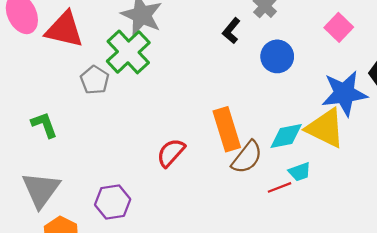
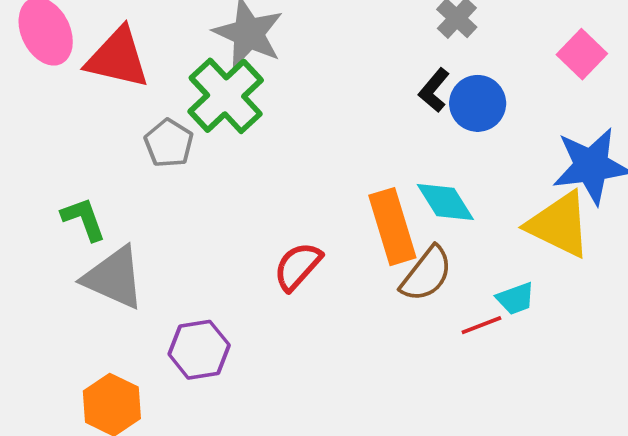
black L-shape: (231, 31) -> (434, 90), moved
cyan diamond: (286, 136) -> (445, 202), moved, turned 69
gray triangle: (41, 190) -> (114, 278), moved, turned -42

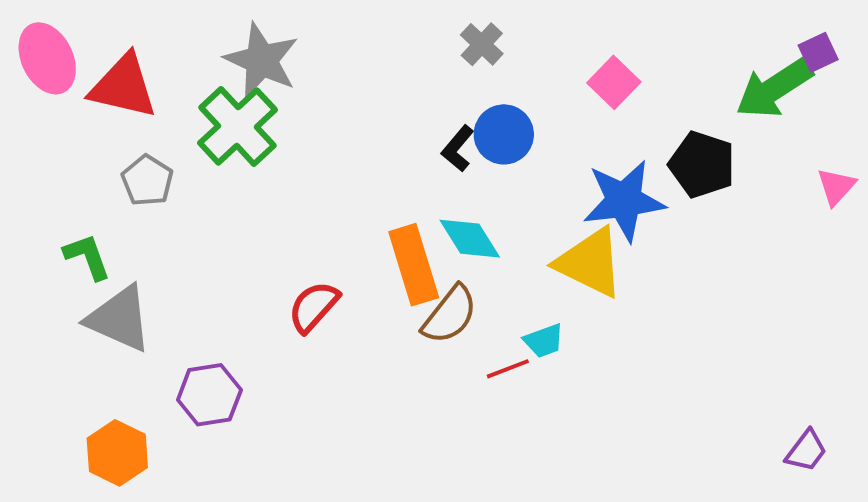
black L-shape: (434, 90) -> (458, 148), moved
gray pentagon: (169, 143) -> (147, 181), moved

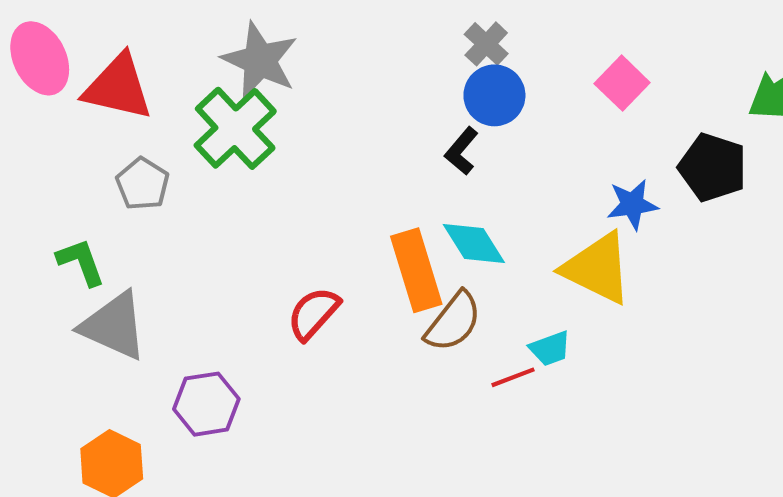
blue circle: (504, 134) -> (494, 95), moved
blue star: (624, 201) -> (632, 204), size x0.6

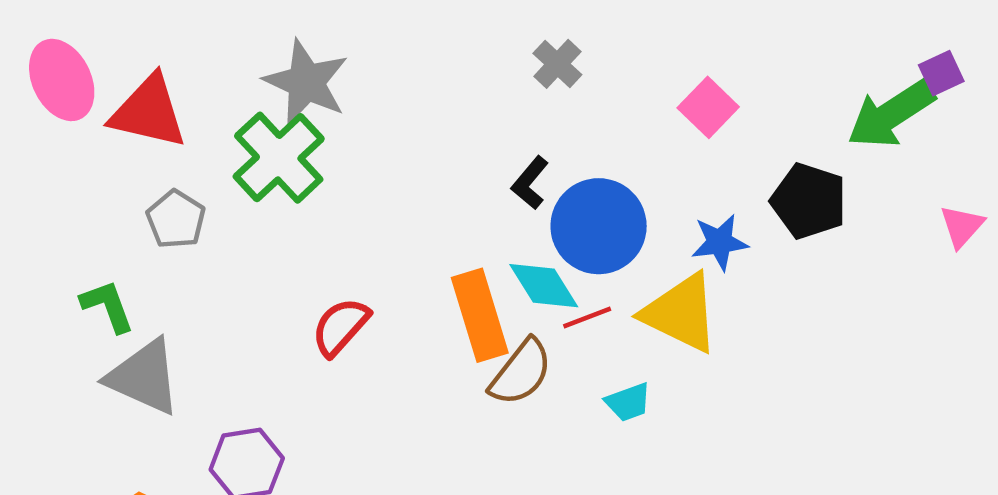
blue circle: (494, 95) -> (599, 226), moved, size x1.4
red semicircle: (313, 313) -> (340, 327), moved
red line: (513, 377) -> (587, 318), moved

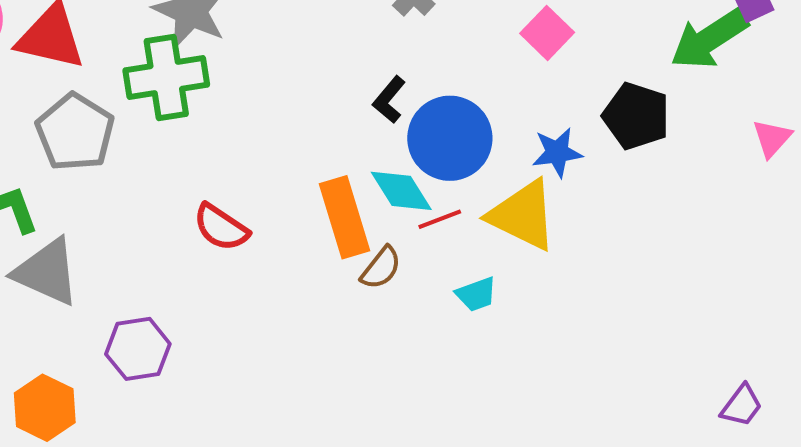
green cross: (279, 158) -> (166, 77), turned 34
gray pentagon: (176, 219) -> (75, 132), size x1.5
red semicircle: (340, 327) -> (221, 227), turned -98
brown semicircle: (521, 372) -> (381, 268), size x0.7

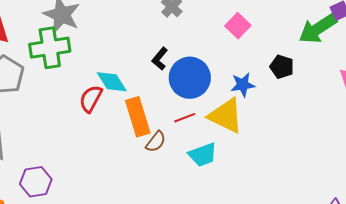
black pentagon: (636, 116) -> (282, 67), size x0.7
cyan diamond: (401, 191) -> (112, 82), moved
red semicircle: (221, 227) -> (91, 99), moved, turned 84
cyan trapezoid: (476, 294) -> (203, 155), size x1.4

